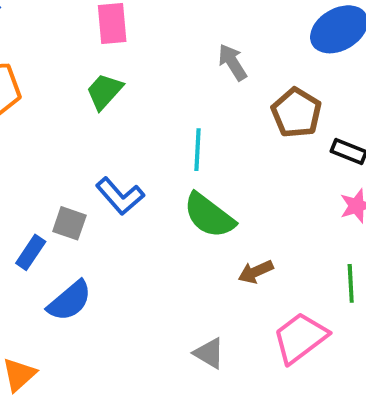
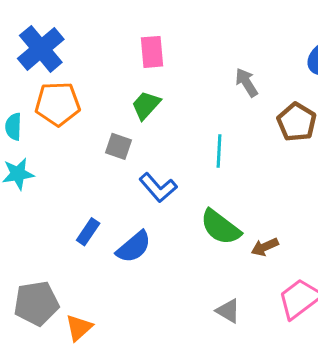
green semicircle: (209, 216) -> (221, 227), moved
gray square: (69, 223) -> (118, 146), moved
blue semicircle: (69, 301) -> (134, 247), moved

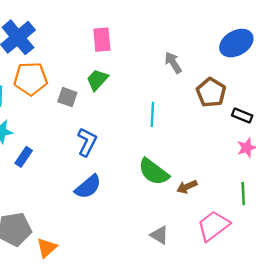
gray square: (118, 146) -> (67, 97), moved
blue L-shape: (158, 188) -> (87, 142), moved, turned -112
blue rectangle: (88, 232) -> (24, 157), moved

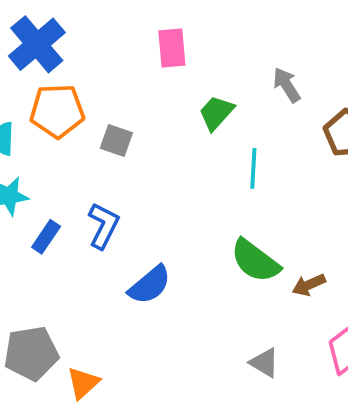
green trapezoid: (97, 80) -> (216, 113), moved
blue L-shape: (87, 142) -> (103, 226), moved

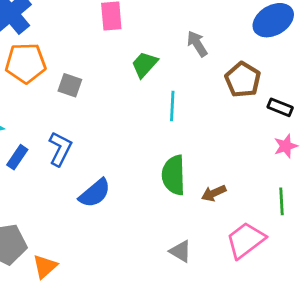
green semicircle: (255, 261) -> (174, 175), turned 51

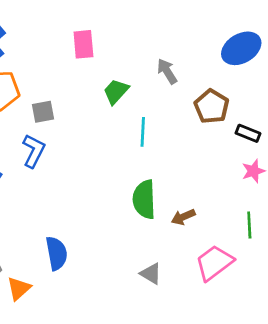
gray square: (70, 85) -> (43, 112), turned -30
blue L-shape: (60, 149) -> (34, 151), moved
blue semicircle: (95, 193) -> (57, 253), moved, turned -60

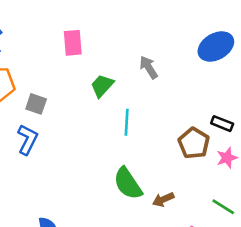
brown pentagon: (212, 106) -> (194, 143), moved
gray square: (43, 112) -> (36, 104), turned 30
green semicircle: (144, 199) -> (128, 184), turned -32
green line: (249, 225) -> (223, 207), turned -55

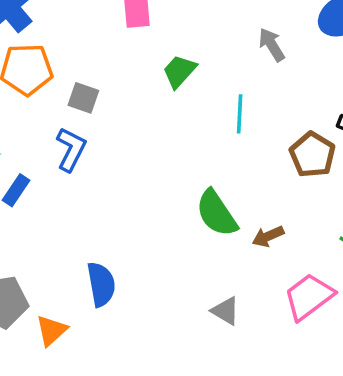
gray arrow: (149, 67) -> (272, 45), moved
cyan line: (127, 122) -> (240, 114), moved

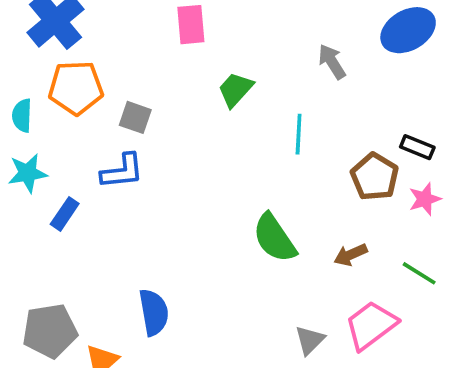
blue L-shape: (71, 149) -> (122, 171), turned 57
brown arrow: (268, 236) -> (351, 255), moved
gray triangle: (225, 311) -> (310, 340), moved, turned 44

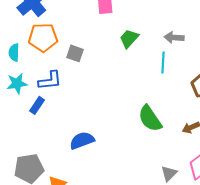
gray arrow: (332, 62) -> (174, 37), moved, turned -54
blue L-shape: (122, 171) -> (50, 80), moved
blue semicircle: (154, 312) -> (82, 140), moved, turned -100

